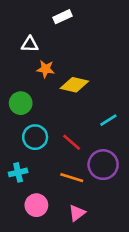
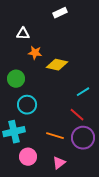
white rectangle: (63, 17) -> (60, 13), moved
red line: (72, 142) -> (77, 115), moved
purple circle: (103, 165) -> (83, 138), moved
cyan cross: (18, 172) -> (14, 132), size x1.5

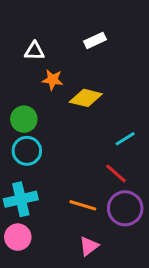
white rectangle: (60, 13) -> (95, 40), moved
cyan circle: (27, 105) -> (27, 151), moved
pink circle: (28, 157) -> (18, 237), moved

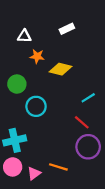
cyan circle: (27, 151) -> (36, 106), moved
orange line: (83, 205) -> (58, 167), moved
pink triangle: (89, 246) -> (34, 173), moved

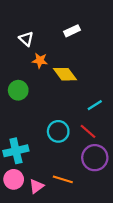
white triangle: (24, 36) -> (26, 39), turned 40
yellow diamond: (60, 69) -> (65, 74), turned 40
cyan circle: (36, 106) -> (58, 131), moved

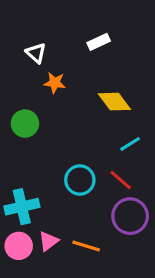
yellow diamond: (65, 74) -> (114, 102), moved
pink triangle: (37, 186) -> (48, 241), moved

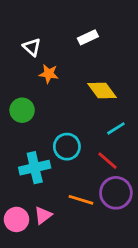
cyan circle: (80, 180) -> (67, 147), moved
cyan cross: (22, 207) -> (35, 168), moved
orange line: (86, 246) -> (81, 200), moved

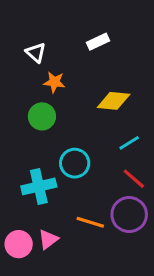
yellow diamond: (102, 91) -> (114, 101), turned -48
green circle: (22, 110) -> (42, 116), moved
red line: (108, 161) -> (134, 179), moved

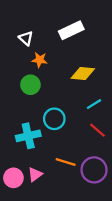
white rectangle: (98, 42) -> (71, 30), size x1.5
purple circle: (129, 215) -> (94, 170), moved

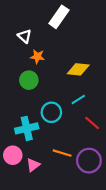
white rectangle: (71, 30) -> (59, 17), moved, turned -30
cyan line: (94, 104) -> (78, 99), moved
pink circle: (13, 178) -> (13, 155), moved

